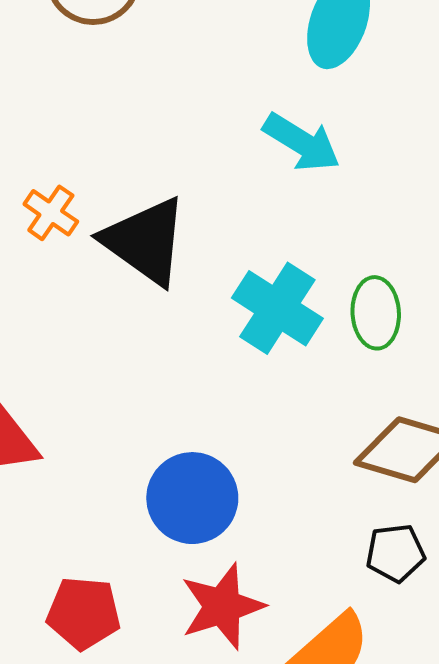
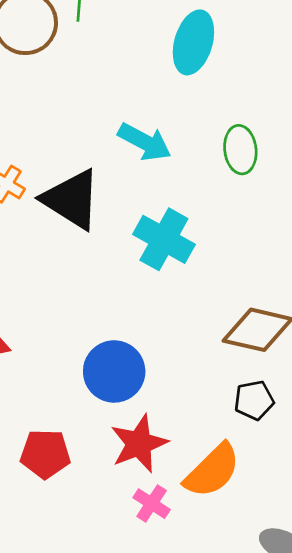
cyan arrow: (302, 142) -> (145, 142), moved
green ellipse: (376, 313) -> (240, 150), moved

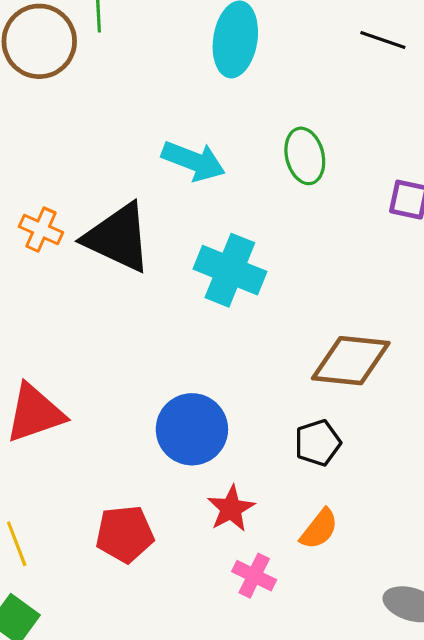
black pentagon: (254, 400) -> (318, 443), moved
red star: (139, 444) -> (231, 509), size x0.7
orange semicircle: (212, 471) -> (319, 529), size x0.6

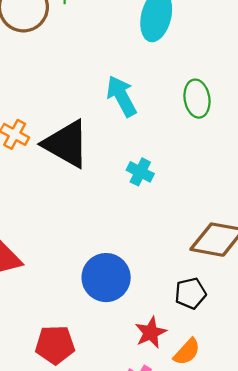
cyan arrow: (194, 161) -> (121, 96), turned -144
cyan cross: (230, 270) -> (140, 172), size x0.6
red star: (231, 509) -> (151, 333), moved

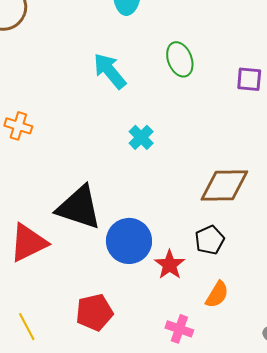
black triangle: (66, 144) -> (79, 207), moved
cyan cross: (140, 172) -> (141, 137), turned 30
red star: (151, 333) -> (170, 265), moved

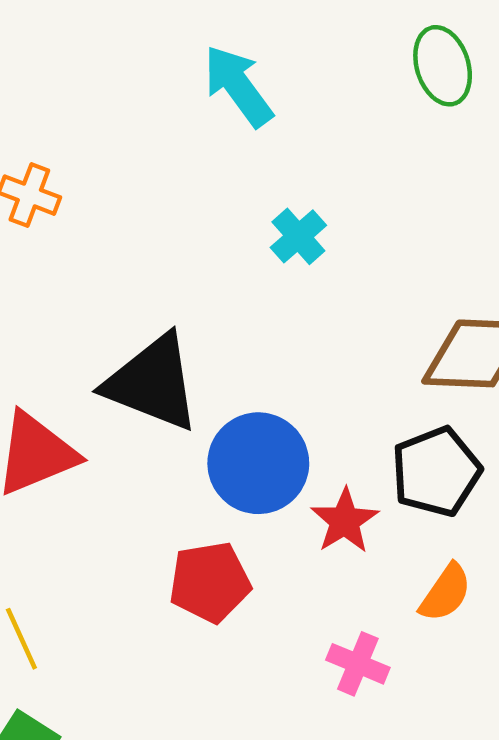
green ellipse: (180, 59) -> (443, 66), moved
black pentagon: (210, 240) -> (436, 472), size x1.4
red pentagon: (94, 312) -> (210, 582), moved

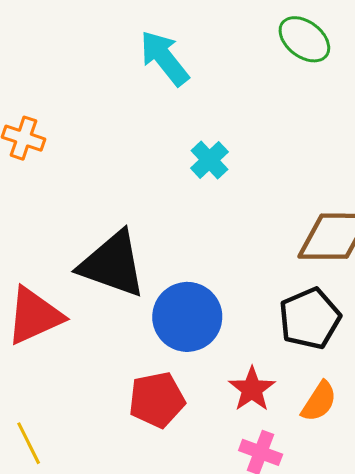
green ellipse: (443, 66) -> (304, 39), turned -33
red star: (345, 521) -> (252, 389), moved

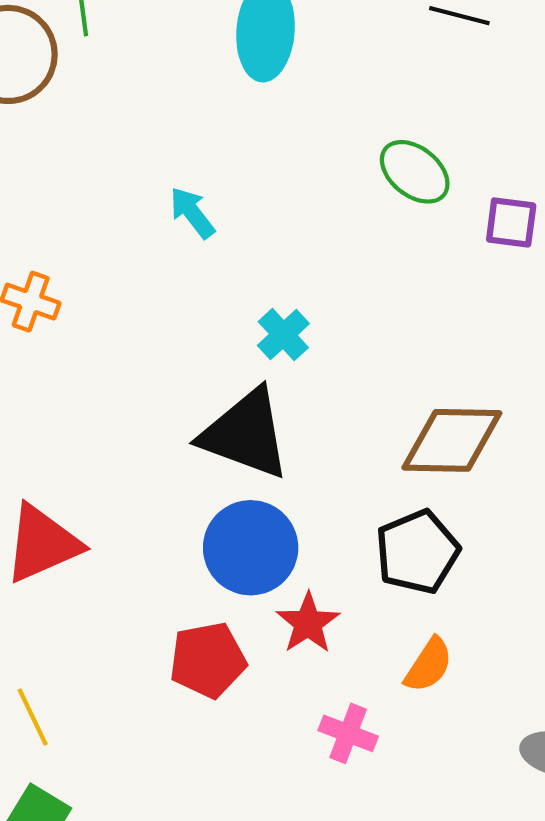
cyan arrow: (164, 58) -> (192, 213), moved, size x0.7
black triangle: (113, 264) -> (245, 434), moved
red star: (252, 389) -> (308, 623), moved

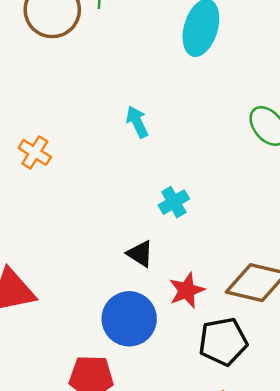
black triangle: (245, 434) -> (140, 254), size x0.5
red star: (308, 623) -> (187, 290), moved

